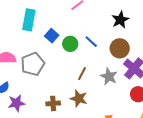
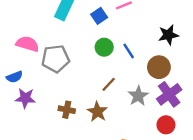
blue square: (52, 36) -> (99, 16), moved

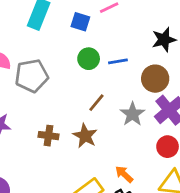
blue square: (99, 16) -> (80, 22), turned -35
blue line: (129, 51) -> (118, 61), turned -63

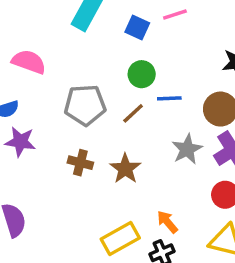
blue line: (118, 61) -> (169, 98), moved
gray pentagon: (32, 76) -> (85, 105), moved
brown line: (96, 103) -> (133, 113), moved

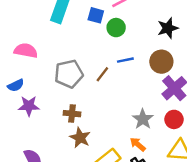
green circle: (142, 74) -> (116, 28), moved
gray star: (187, 149) -> (143, 119), moved
brown star: (125, 169) -> (80, 138), moved

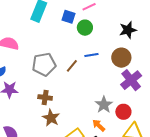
red circle: (174, 119) -> (123, 112), moved

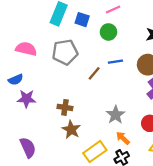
blue square: (69, 17) -> (82, 20), moved
gray pentagon: (44, 64) -> (65, 52), moved
gray star: (104, 105) -> (116, 115), moved

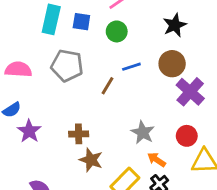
gray pentagon: (65, 52) -> (67, 66), turned 30
purple star: (26, 99) -> (29, 131), turned -30

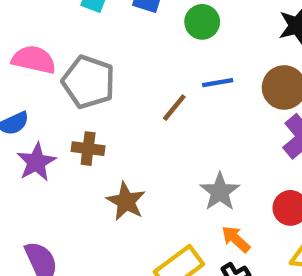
gray pentagon: (67, 66) -> (88, 82), moved
brown cross: (79, 134) -> (88, 149), moved
brown star: (91, 160) -> (126, 201), moved

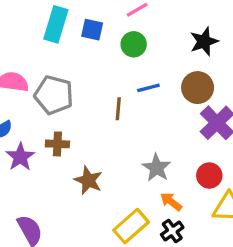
brown line: (174, 108) -> (118, 109), turned -30

